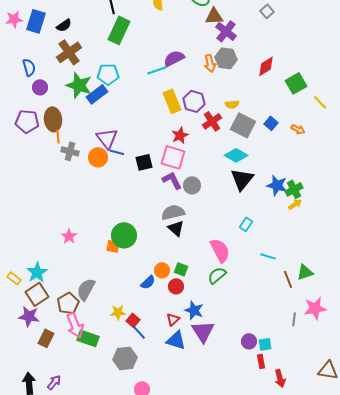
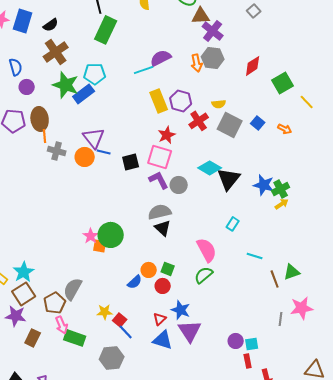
cyan diamond: (236, 155) -> (210, 168), moved
pink star: (69, 236) -> (91, 236), moved
pink arrow: (75, 325) -> (62, 325), size x0.7

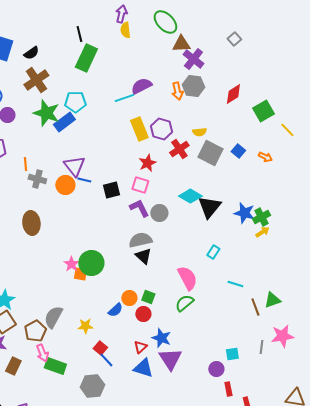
brown ellipse: (40, 119) -> (31, 223), moved
pink square: (160, 157) -> (140, 185), size x0.7
yellow star: (105, 312) -> (85, 326), moved
cyan square: (252, 344) -> (232, 354), moved

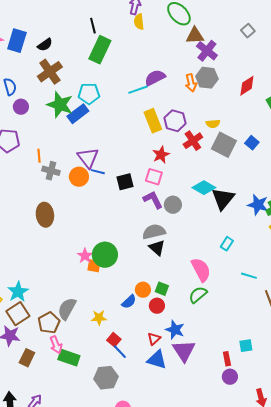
purple circle: (216, 369) -> (230, 377), moved
red rectangle: (228, 389) -> (227, 359), moved

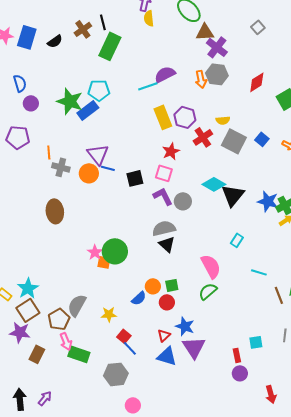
brown cross: (50, 72) -> (83, 29), moved, size x0.7
green square: (162, 289) -> (172, 285), turned -32

